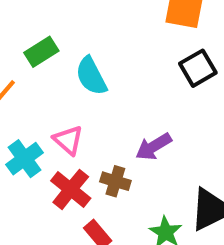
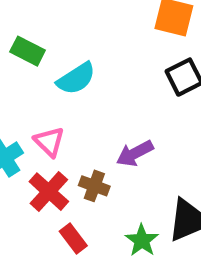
green rectangle: (41, 52) -> (28, 51), turned 56
cyan semicircle: (91, 76) -> (76, 79), turned -99

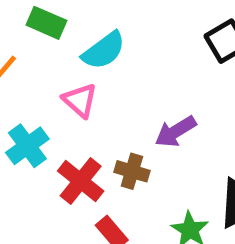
pink triangle: (49, 142) -> (80, 100), moved

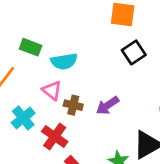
cyan semicircle: (104, 51) -> (64, 61), turned 30
brown cross: (132, 171) -> (73, 105), moved

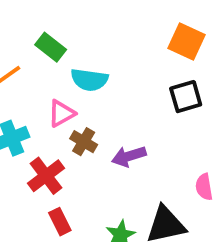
pink triangle: (52, 90) -> (61, 113), turned 35

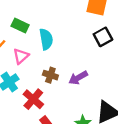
cyan semicircle: (89, 80) -> (46, 39), turned -95
pink triangle: (61, 113) -> (21, 56), moved

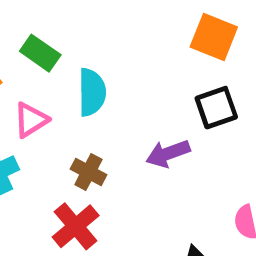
purple arrow: (78, 78) -> (168, 153), moved
red cross: (33, 99) -> (76, 226), moved

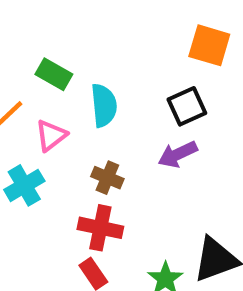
black square: (216, 108) -> (187, 106), moved
red cross: (76, 226) -> (100, 228), turned -33

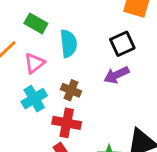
cyan cross: (24, 185) -> (34, 99), moved

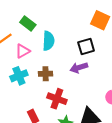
brown cross: (71, 90) -> (46, 74), turned -32
red cross: (67, 123) -> (57, 99), moved

